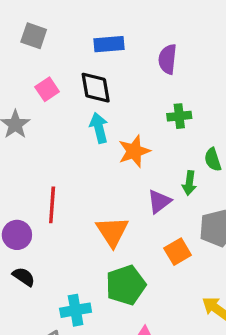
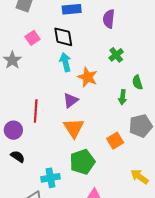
green cross: (179, 116) -> (116, 55), turned -32
orange star: (134, 151) -> (88, 77), turned -30
purple triangle: (159, 201) -> (71, 100), moved

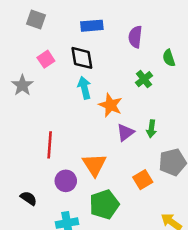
green semicircle: (137, 82) -> (169, 58), moved
purple triangle: (71, 100) -> (125, 132), moved
purple circle: (13, 130) -> (66, 181), moved

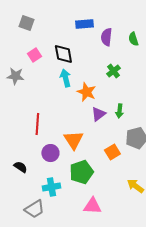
blue rectangle: (92, 26) -> (84, 24), moved
green semicircle: (169, 58) -> (133, 39), moved
gray star: (22, 85) -> (15, 76), turned -30

